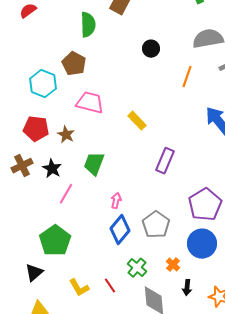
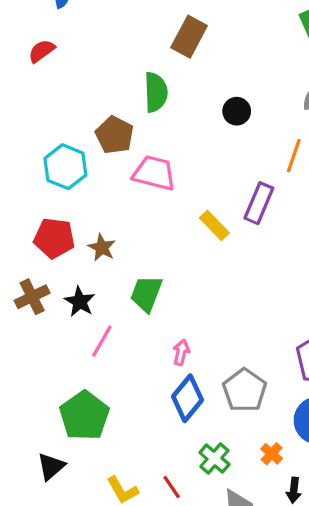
green semicircle: (88, 25) -> (156, 92), moved
pink trapezoid: (90, 103) -> (154, 173), moved
purple rectangle: (165, 161) -> (259, 203), moved

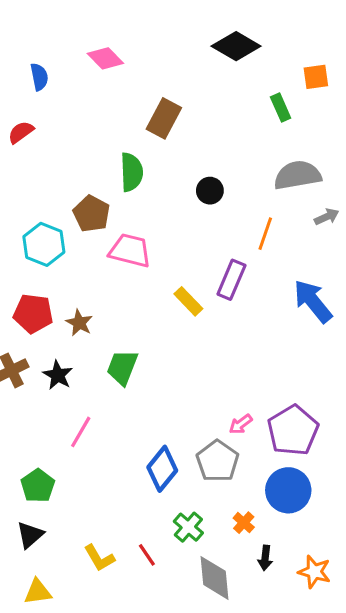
pink line: (102, 341) -> (81, 432), moved
pink arrow: (181, 352) -> (241, 424), moved, turned -140
green pentagon: (84, 416) -> (38, 486), moved, size x0.7

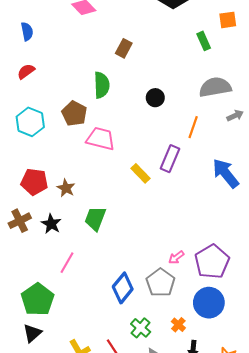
blue semicircle: (39, 77) -> (27, 31), moved
brown rectangle: (164, 118) -> (124, 48), size x0.7
red semicircle: (21, 132) -> (26, 71), moved
cyan hexagon: (44, 244) -> (30, 122), moved
green pentagon: (38, 486) -> (38, 299), size x1.4

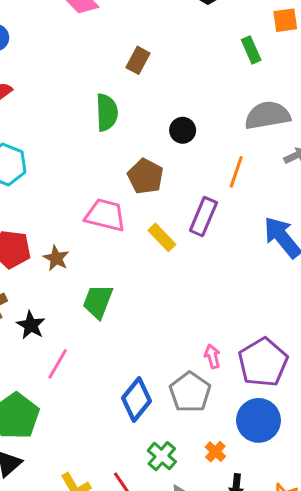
brown pentagon: (74, 113) -> (145, 176), moved
pink trapezoid: (101, 139) -> (105, 215), moved
black star: (51, 224) -> (31, 325), moved
pink arrow: (176, 257) -> (212, 356), turned 112

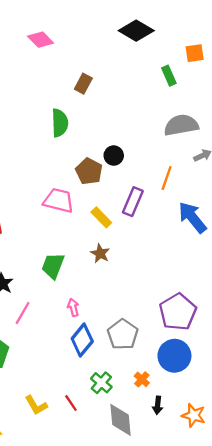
black circle: (183, 130) -> (114, 156), moved
orange line: (236, 172) -> (167, 178), moved
brown star: (56, 258) -> (100, 253), moved
pink arrow: (212, 356) -> (73, 307), moved

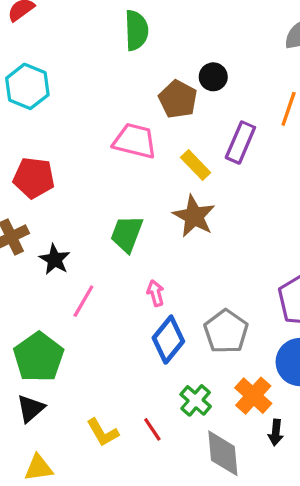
brown star: (100, 253) -> (194, 216), size x1.5
orange cross: (142, 379) -> (253, 396), size x1.6

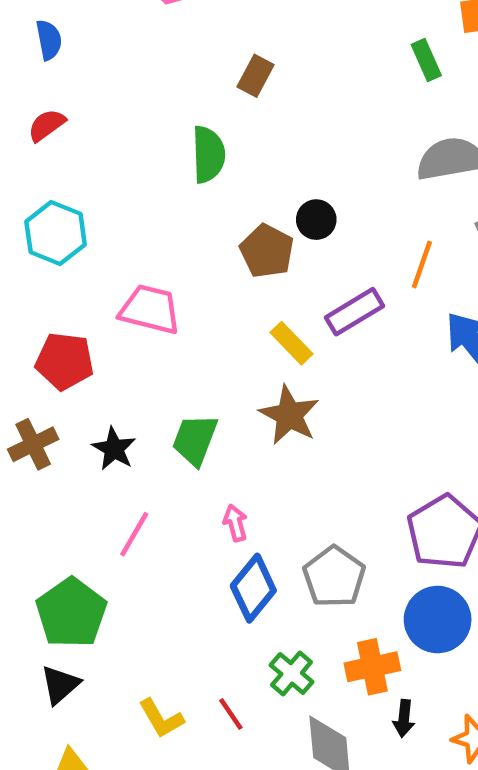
pink trapezoid: (135, 141) -> (150, 309), moved
purple rectangle: (240, 143) -> (354, 312), turned 36
black star: (55, 259) -> (114, 449), moved
orange cross: (253, 396) -> (372, 667), turned 36

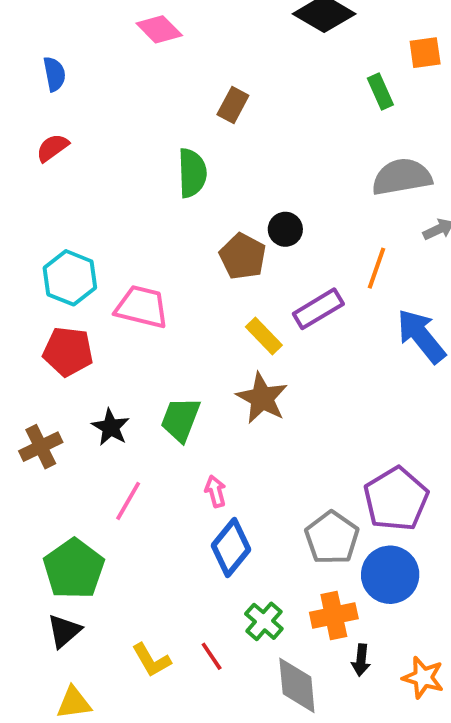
cyan hexagon: (56, 233) -> (70, 278), moved
brown cross: (33, 444) -> (41, 447), moved
gray pentagon: (334, 577) -> (332, 538), moved

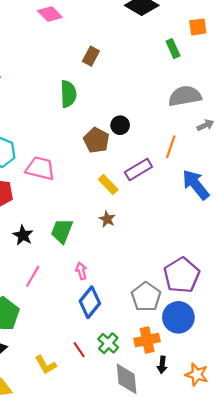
brown star: (262, 398) -> (107, 219), size x0.6
red line: (212, 656) -> (79, 350), moved

